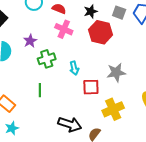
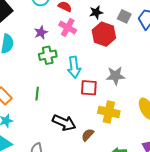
purple star: (30, 41) -> (41, 32), moved
cyan arrow: (74, 68) -> (74, 67), size x1.5
green line: (40, 90) -> (37, 94), moved
yellow cross: (113, 109) -> (109, 112), turned 30

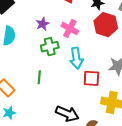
pink cross: (68, 27) -> (70, 28), moved
green line: (37, 94) -> (39, 77), moved

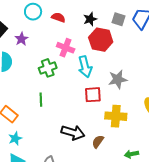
purple star: (43, 24) -> (21, 39), moved
cyan arrow: (76, 58) -> (85, 67), moved

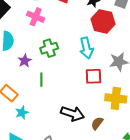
purple star: (21, 39) -> (25, 61), moved
pink cross: (66, 48) -> (36, 17), moved
cyan star: (15, 138) -> (22, 113), moved

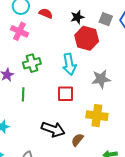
red square: (94, 76) -> (65, 94), moved

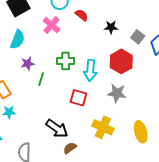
red hexagon: (87, 38) -> (121, 61), moved
green cross: (32, 63) -> (66, 61), moved
green line: (23, 94) -> (41, 79), moved
brown semicircle: (77, 140) -> (70, 148), moved

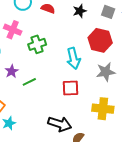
pink cross: (51, 25) -> (13, 30), moved
green cross: (66, 61) -> (37, 44), moved
green line: (41, 79) -> (29, 82), turned 64

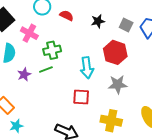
green line: (29, 82) -> (46, 70), moved

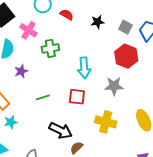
red hexagon: (115, 52) -> (126, 56), moved
green line: (46, 70) -> (43, 97), moved

